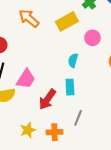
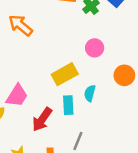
yellow rectangle: (67, 21) -> (65, 74), moved
cyan semicircle: (73, 60) -> (90, 93), moved

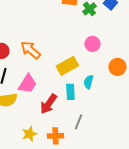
orange arrow: (21, 25) -> (30, 50), moved

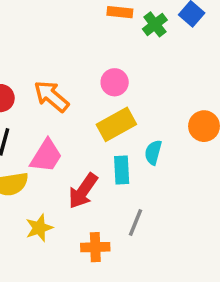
pink circle: (92, 44) -> (115, 82), moved
yellow star: (29, 134) -> (39, 228), moved

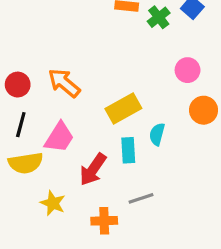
pink circle: (115, 82) -> (188, 70), moved
gray line: (136, 223) -> (141, 198), turned 50
yellow star: (39, 228) -> (53, 203), turned -30

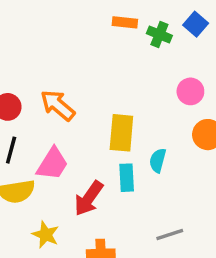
green cross: (159, 17) -> (159, 34), turned -30
yellow rectangle: (123, 109) -> (121, 133), turned -56
gray line: (141, 198) -> (170, 235), moved

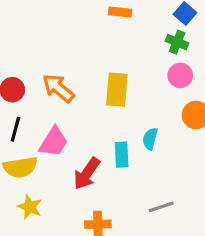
green cross: (159, 34) -> (177, 42), moved
yellow rectangle: (121, 133) -> (117, 90), moved
yellow star: (46, 235) -> (30, 207), moved

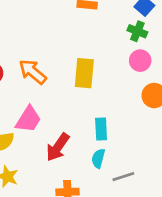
cyan semicircle: (150, 139) -> (98, 158), moved
cyan rectangle: (122, 155) -> (101, 129), moved

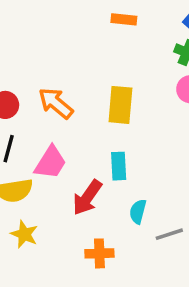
cyan rectangle: (101, 129) -> (119, 166), moved

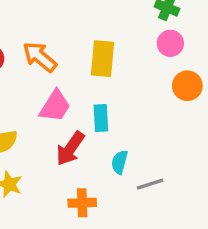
pink trapezoid: (51, 163) -> (55, 106), moved

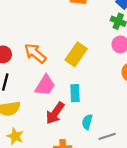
yellow rectangle: (103, 59) -> (76, 54), turned 30

